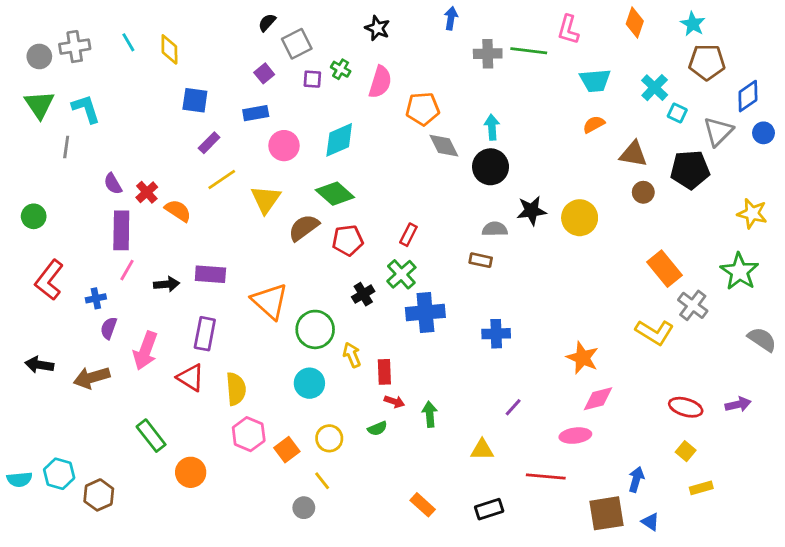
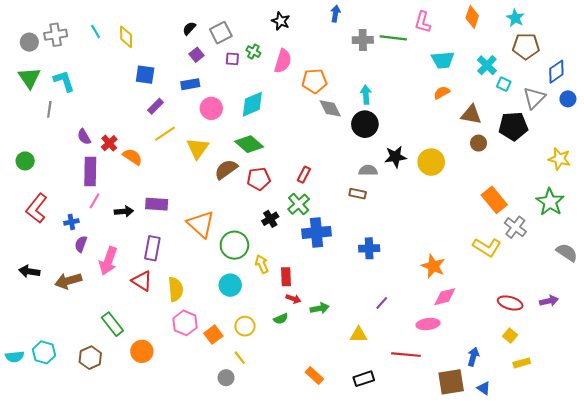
black semicircle: (267, 23) -> (189, 28), moved
green arrow: (430, 414) -> (320, 308), turned 84
brown hexagon: (99, 495) -> (90, 358), moved

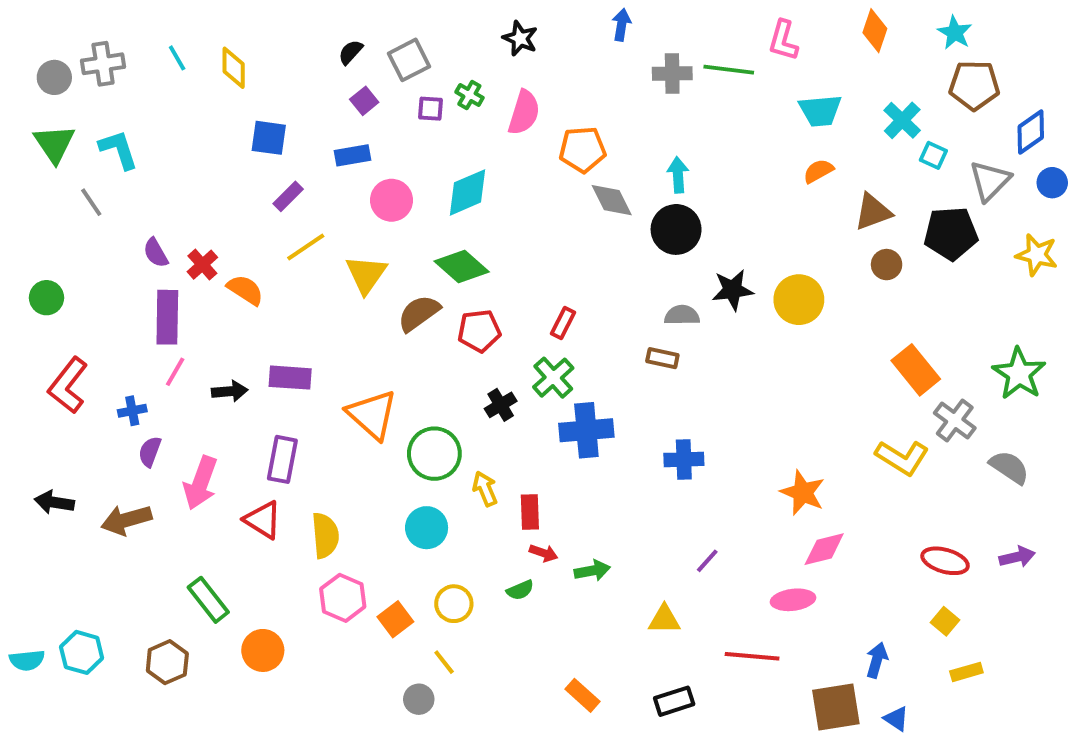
gray line: (49, 109) -> (91, 202), turned -42
brown triangle: (471, 115) -> (873, 212), turned -30
yellow star: (560, 159) -> (1037, 255), moved
gray semicircle: (567, 252) -> (1009, 467), moved

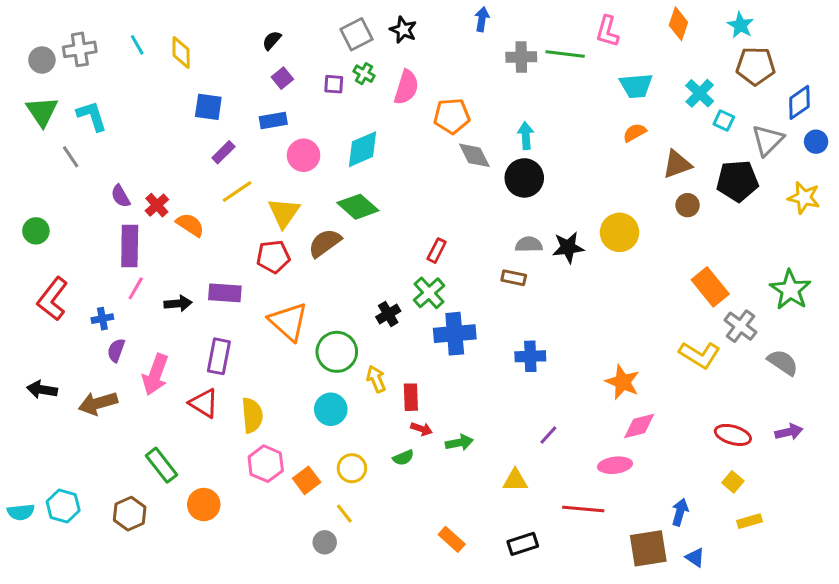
gray square: (409, 60) -> (356, 34), moved
black star: (733, 290) -> (568, 247), moved
red pentagon: (479, 331) -> (273, 257), moved

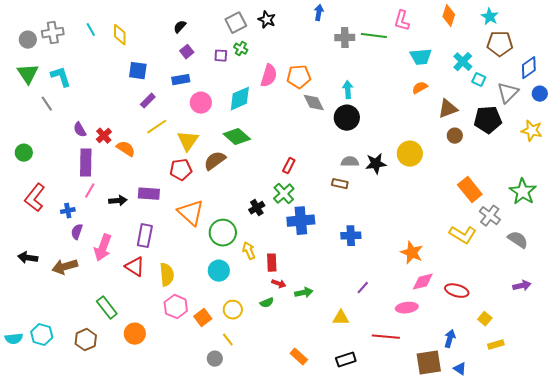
pink semicircle: (406, 87) -> (269, 76), moved
red ellipse: (733, 435) -> (457, 291), moved

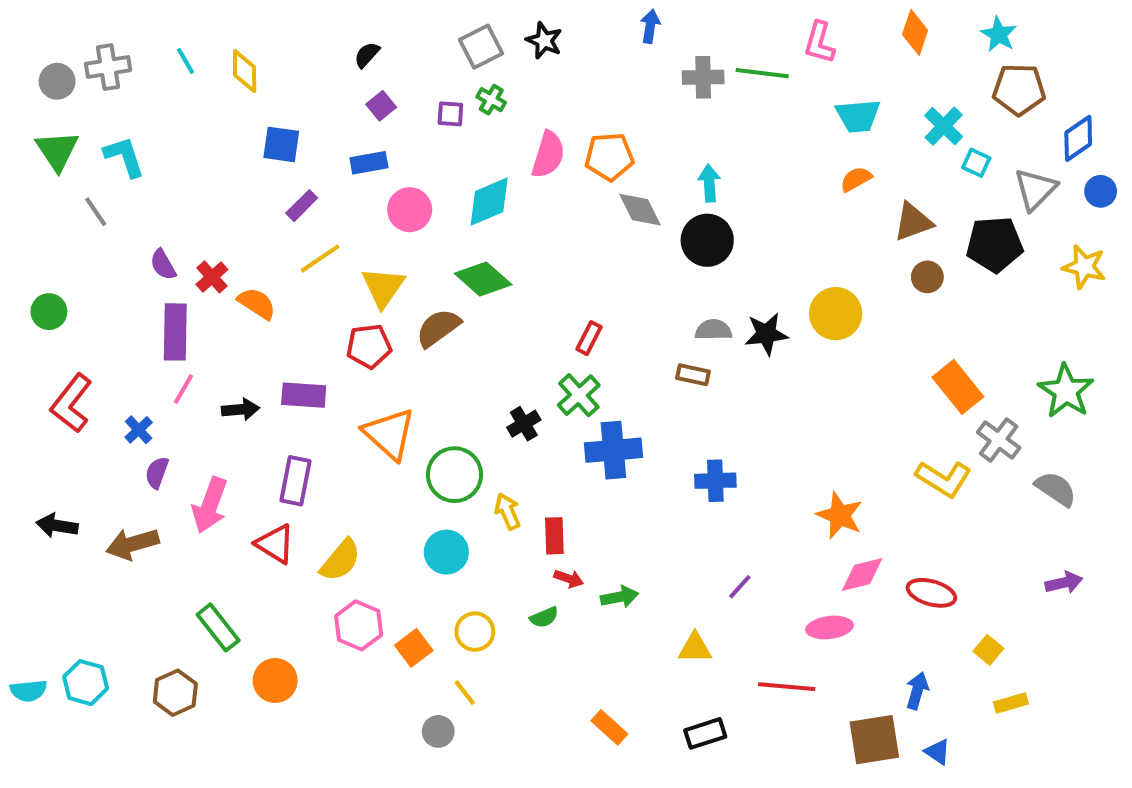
blue cross: (68, 211) -> (139, 430), turned -32
yellow semicircle: (167, 275) -> (340, 560), turned 45

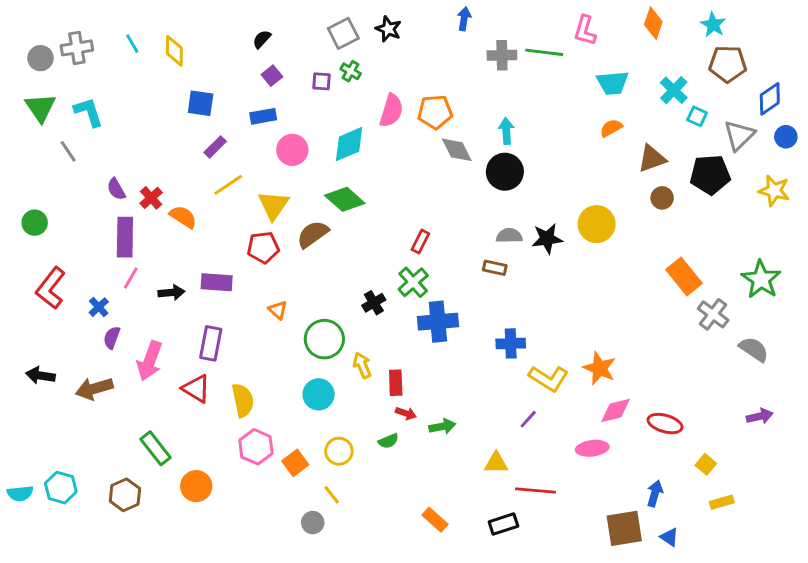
orange triangle: (389, 434) -> (278, 310), size x0.5
yellow L-shape: (944, 479) -> (549, 378), moved
yellow semicircle: (340, 560) -> (243, 400), turned -52
red line: (787, 687) -> (535, 490), moved

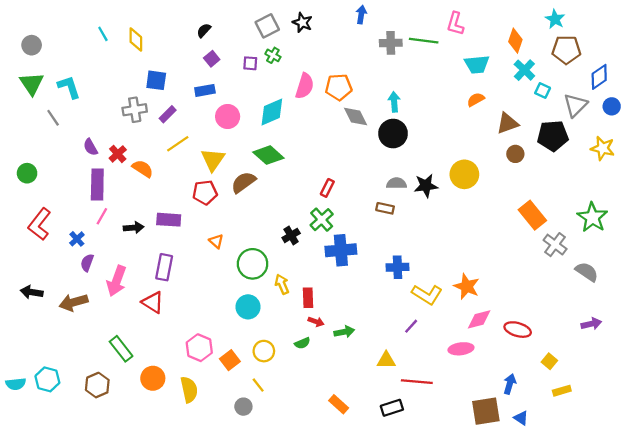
orange diamond: (653, 23) -> (515, 41), moved
gray cross: (77, 48) -> (135, 110), moved
yellow semicircle: (243, 400) -> (189, 390), moved

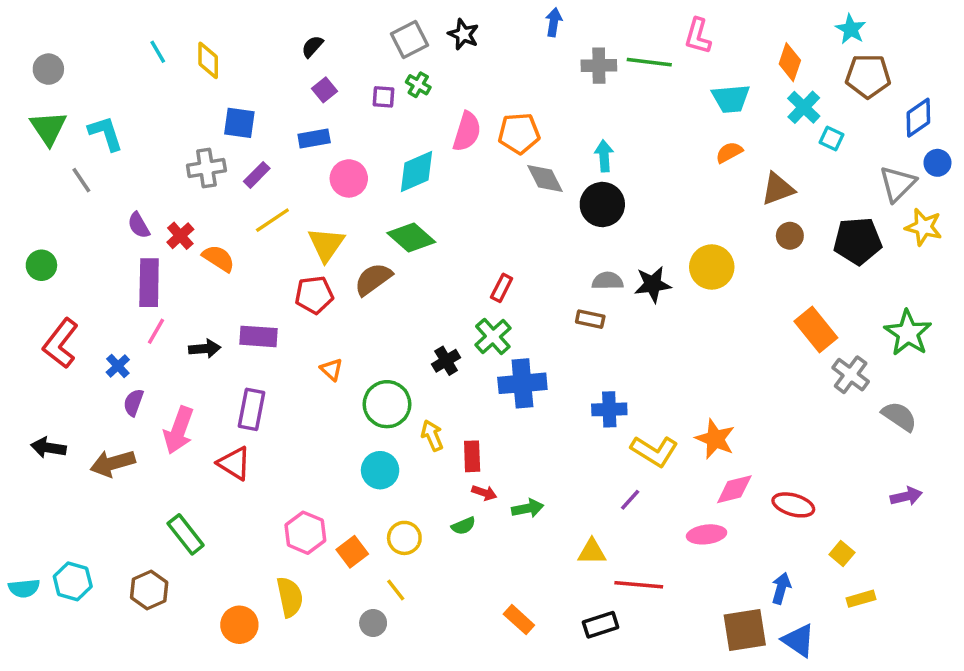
gray triangle: (575, 105) -> (898, 184), moved
black pentagon: (553, 136) -> (858, 241), moved
orange circle: (153, 378) -> (239, 625), moved
blue triangle: (521, 418) -> (799, 640), size x1.5

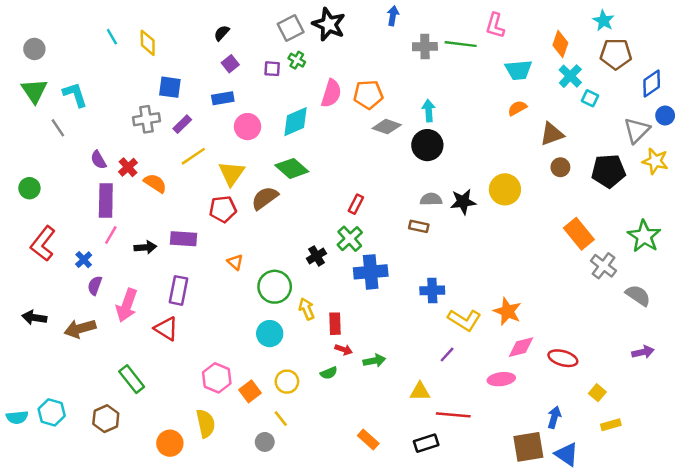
black star: (463, 34) -> (329, 24), size x1.5
gray diamond: (545, 178) -> (387, 127), turned -44

